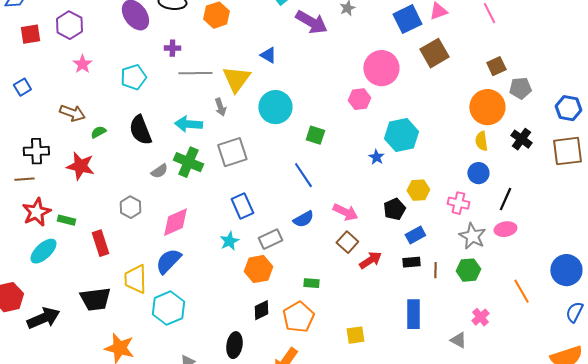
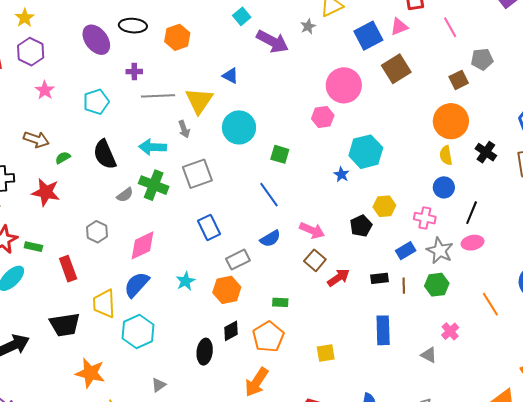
gray pentagon: (520, 88) -> (482, 59), moved
blue rectangle: (415, 235) -> (406, 251), moved
cyan star: (229, 241) -> (186, 281), moved
black ellipse: (234, 345) -> (205, 352), moved

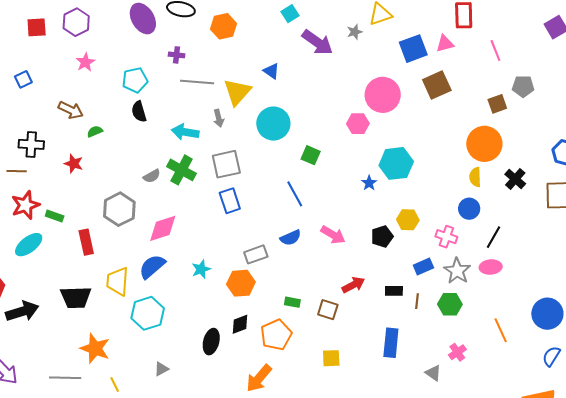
black semicircle: (105, 154) -> (139, 112), moved, size x0.7
red star: (46, 192) -> (74, 164), size x0.7
blue rectangle: (209, 227) -> (230, 201), moved
gray hexagon: (97, 232) -> (119, 209), size x1.5
brown square: (315, 260) -> (328, 310), moved, turned -30

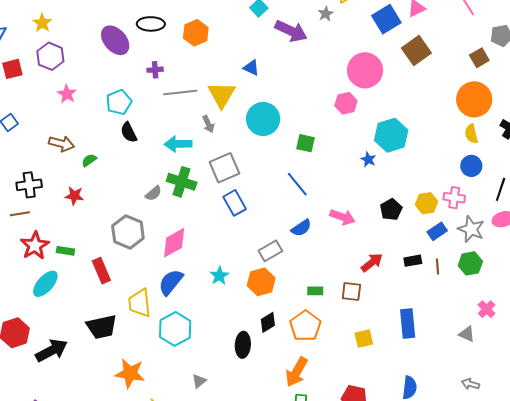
yellow hexagon: (408, 220) -> (427, 203), moved
blue rectangle: (391, 343) -> (408, 323), moved

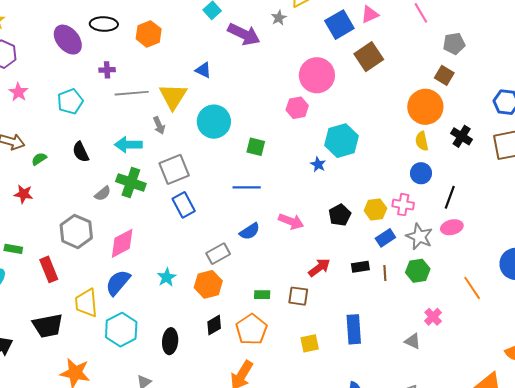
brown square: (479, 58) -> (444, 75), moved, turned -30
black semicircle: (129, 132) -> (81, 152), moved
blue line: (297, 184) -> (247, 187), turned -52
black ellipse: (243, 345) -> (170, 341), moved

